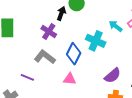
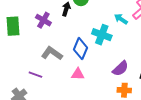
purple cross: (49, 32) -> (43, 20), moved

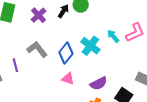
pink triangle: (78, 74) -> (68, 79), moved
purple line: (35, 75) -> (15, 65), turned 40

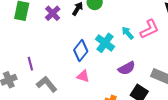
gray L-shape: (37, 49) -> (47, 84), moved
purple semicircle: (99, 83) -> (127, 68), moved

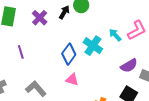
purple line: (30, 64) -> (21, 52), moved
purple semicircle: (127, 68) -> (129, 66), moved

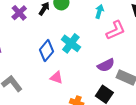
cyan arrow: (115, 35) -> (99, 11), moved, turned 56
pink triangle: (72, 80) -> (56, 77), moved

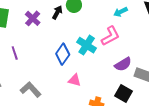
cyan arrow: (99, 11) -> (121, 12), moved, turned -128
pink L-shape: (116, 30) -> (110, 36), moved

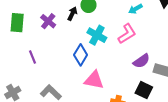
cyan cross: (87, 45) -> (97, 35), moved
pink triangle: (75, 80) -> (94, 80), size x1.5

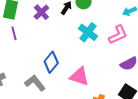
blue diamond: (81, 55) -> (51, 62), moved
purple line: (32, 57) -> (14, 33), moved

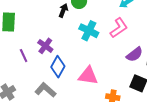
purple cross: (41, 12) -> (45, 46), moved
purple line: (14, 33) -> (24, 56), moved

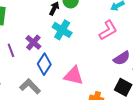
cyan cross: (89, 31) -> (62, 30), moved

